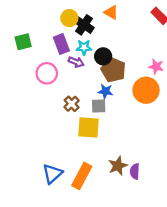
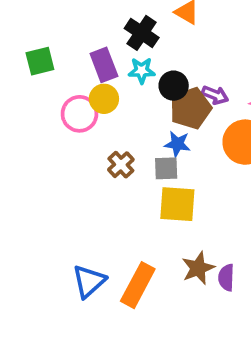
yellow circle: (69, 18) -> (104, 99), moved
purple arrow: (76, 62) -> (215, 95), moved
brown pentagon: (113, 70) -> (191, 108), turned 30
yellow square: (88, 127) -> (177, 204), moved

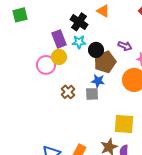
green square: (40, 61) -> (20, 15), moved
purple arrow: (215, 95) -> (125, 46), moved
yellow square: (177, 204) -> (124, 124), moved

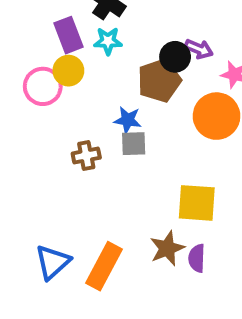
black circle: (96, 50) -> (175, 57), moved
blue star: (98, 81) -> (128, 120), moved
brown cross: (68, 92) -> (86, 156), moved, turned 32

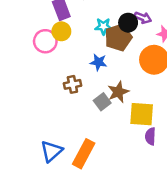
cyan star: (108, 41) -> (103, 26), moved
gray square: (134, 144) -> (102, 102), moved, turned -35
brown star: (167, 248) -> (118, 92), moved
purple semicircle: (197, 258) -> (150, 136), moved

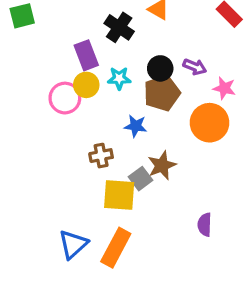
black circle: (128, 23) -> (160, 68), moved
cyan star: (103, 26) -> (119, 78), moved
yellow square: (142, 114) -> (119, 195), moved

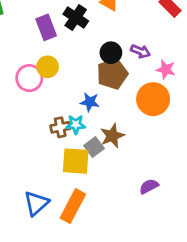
purple rectangle: (86, 55) -> (46, 27), moved
cyan star: (119, 78) -> (76, 124), moved
purple semicircle: (205, 225) -> (149, 186), turned 60

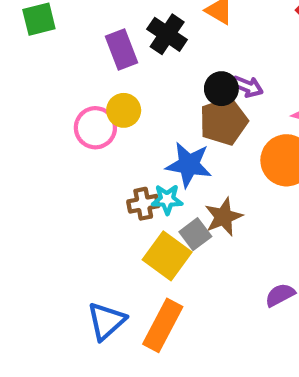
purple arrow: (140, 51) -> (247, 86), moved
blue star: (90, 102) -> (189, 165), size x1.5
yellow square: (76, 161) -> (167, 256), turned 32

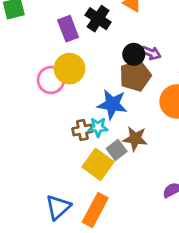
yellow circle: (124, 110) -> (69, 69), size x1.4
brown star: (224, 217) -> (135, 139), turned 30

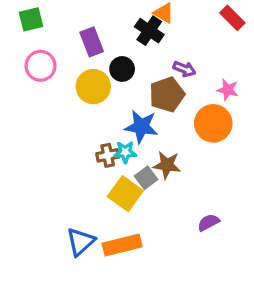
black cross: (98, 19) -> (149, 31), moved
black circle: (134, 54) -> (122, 69), moved
pink circle: (51, 80) -> (41, 66), moved
orange rectangle: (95, 210) -> (122, 245), turned 48

